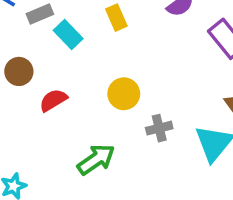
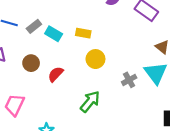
yellow rectangle: (116, 18) -> (83, 33), moved, turned -40
gray cross: (159, 128) -> (129, 80), moved

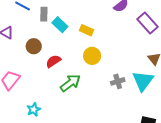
gray rectangle: (34, 26) -> (44, 14), turned -64
green arrow: (90, 102) -> (70, 83), moved

